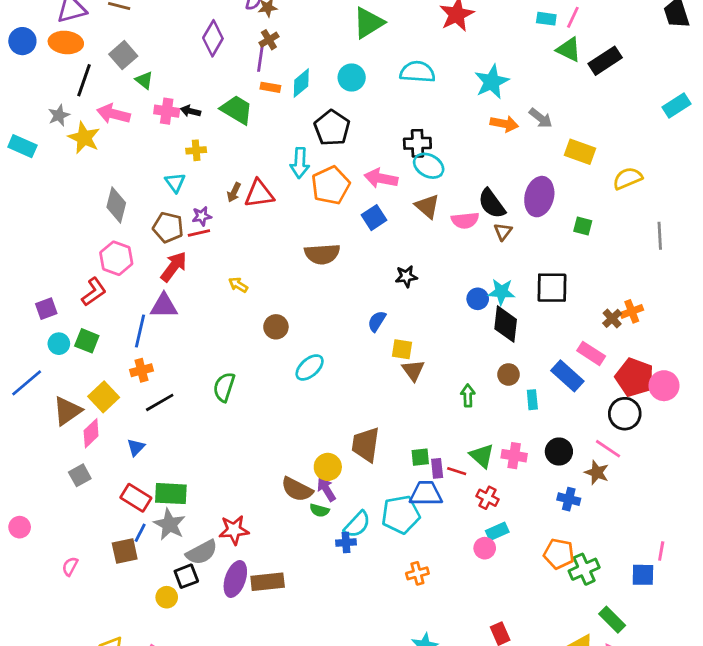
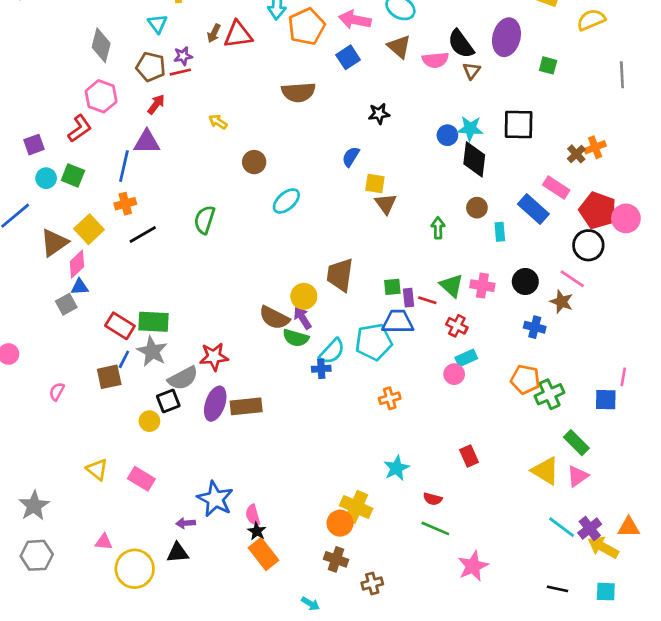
red arrow: (174, 267) -> (156, 104), size x0.7
blue triangle: (136, 447) -> (80, 287), moved, turned 42
green semicircle: (319, 510) -> (296, 338), size x1.4

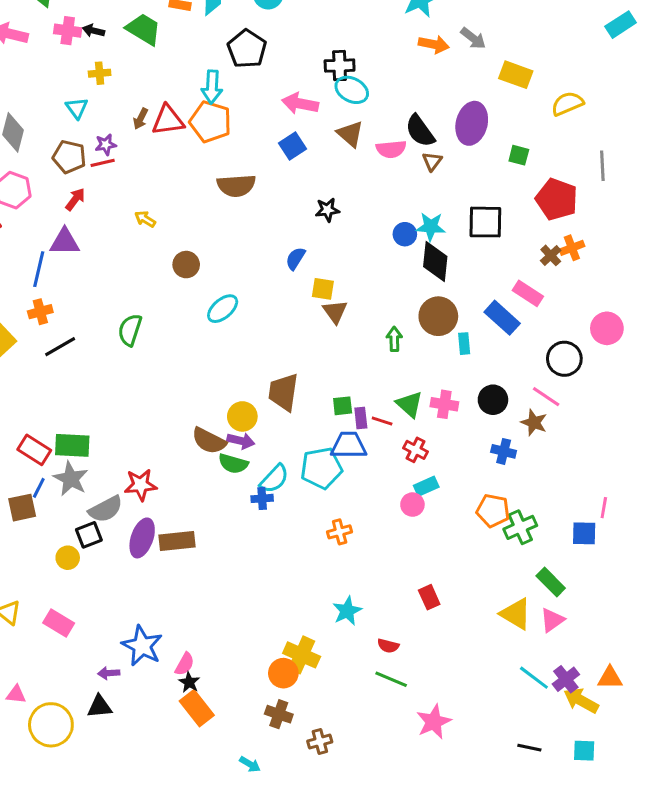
orange pentagon: (306, 26) -> (210, 122), moved, turned -30
brown circle: (477, 208) -> (438, 316), size x1.6
red pentagon: (598, 210) -> (557, 199), moved
purple arrow: (302, 318) -> (241, 441), turned 135
pink semicircle: (253, 515) -> (185, 664), turned -135

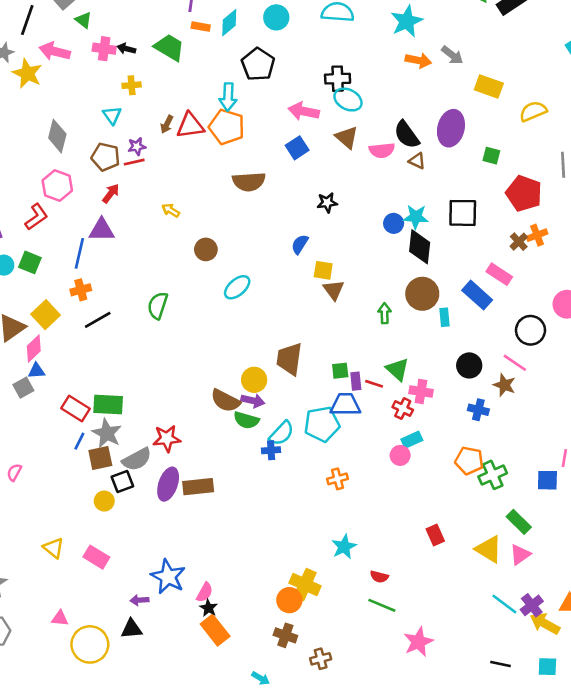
brown triangle: (432, 161) -> (417, 161), turned -42
pink cross: (444, 404) -> (421, 392), moved
brown square: (22, 508) -> (100, 458), moved
red rectangle: (429, 597) -> (435, 535), moved

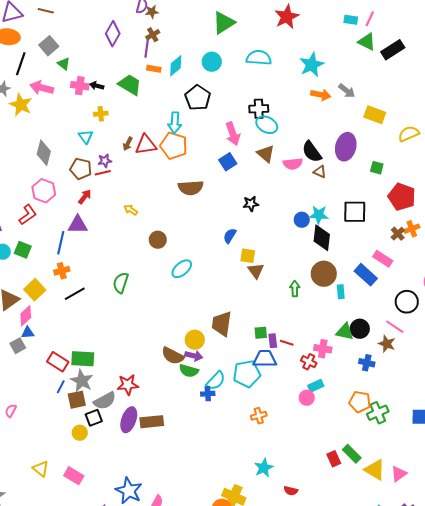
pink arrow: (304, 111) -> (233, 134), turned -120
green triangle: (398, 369) -> (345, 332), moved, turned -30
green rectangle: (519, 522) -> (352, 454), moved

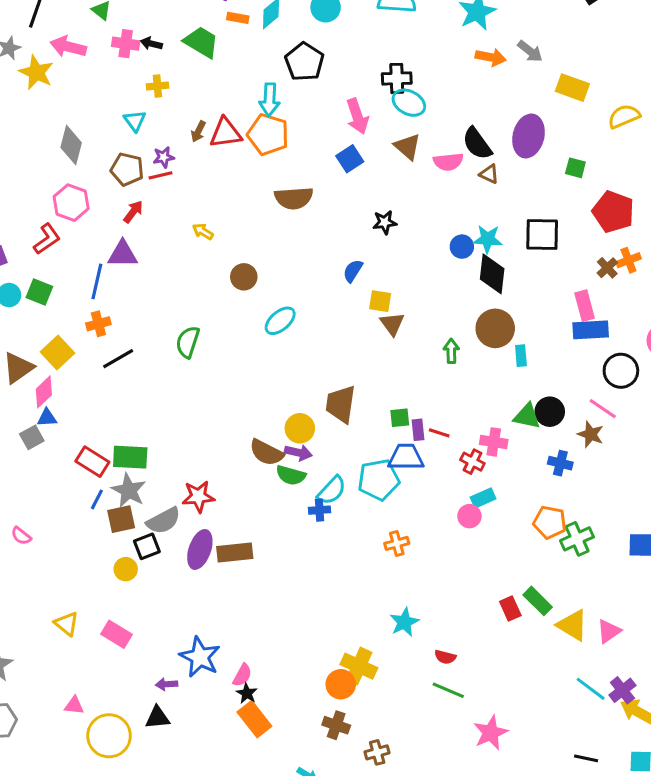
pink rectangle: (383, 259) -> (585, 306), turned 42
blue rectangle: (366, 275) -> (591, 330), moved, turned -45
pink semicircle: (11, 411) -> (21, 536), turned -80

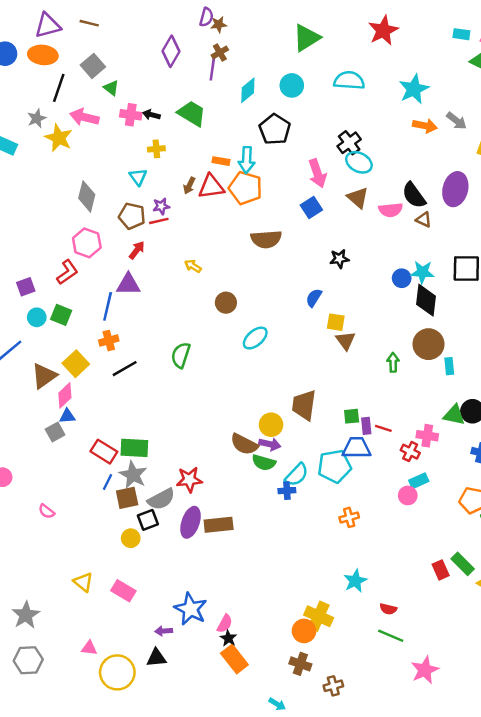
orange rectangle: (238, 18) -> (221, 161), moved
black cross: (397, 78) -> (349, 143), turned -35

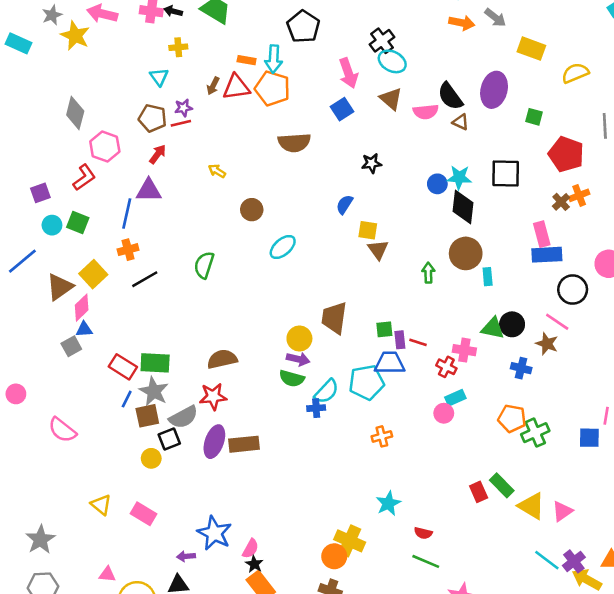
gray diamond: (87, 196) -> (75, 113), moved
brown semicircle: (244, 444) -> (222, 359), moved, turned 140
pink semicircle: (47, 511) -> (62, 430), size x1.6

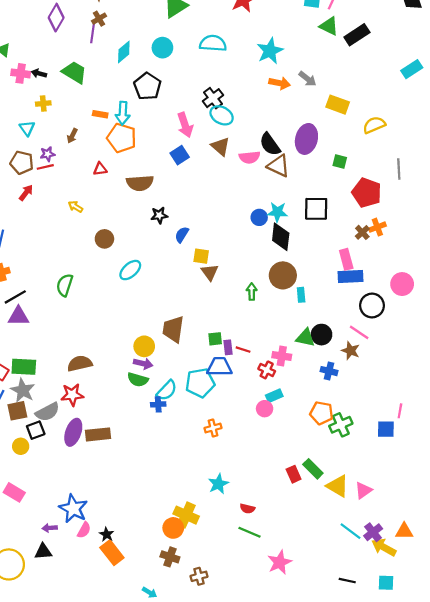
red triangle: (236, 87) -> (100, 169), moved, size x0.6
brown triangle: (461, 122) -> (279, 166), size x1.6
black star: (372, 163) -> (159, 215), moved
purple triangle: (149, 190) -> (18, 316), moved
pink semicircle: (250, 549) -> (84, 530), moved

